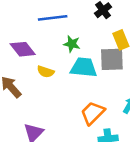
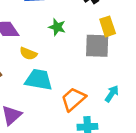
cyan trapezoid: (84, 67) -> (39, 80), moved

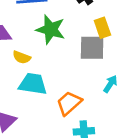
green star: (57, 27) -> (51, 30), size x1.6
cyan arrow: (112, 94) -> (110, 84), moved

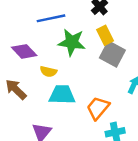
yellow rectangle: (102, 28) -> (105, 35), moved
gray square: (92, 48) -> (112, 54), turned 35

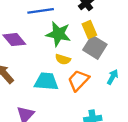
yellow semicircle: (48, 72) -> (63, 59), moved
orange trapezoid: (98, 108) -> (78, 80), moved

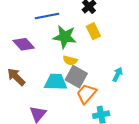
gray square: (95, 47) -> (76, 77), moved
orange trapezoid: (78, 80) -> (86, 94), moved

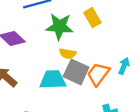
orange trapezoid: (86, 94) -> (98, 74), moved

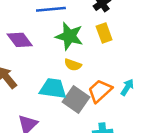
gray square: (76, 72) -> (76, 100), moved

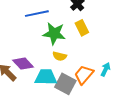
purple diamond: (20, 40) -> (23, 64), moved

